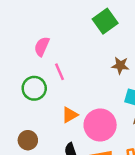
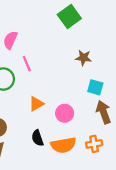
pink circle: (100, 125) -> (65, 113), size x0.6

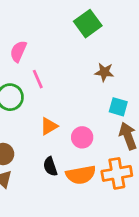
orange cross: (94, 144) -> (117, 173), size x1.5

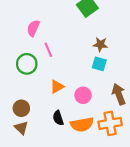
cyan square: (118, 107) -> (99, 64), moved

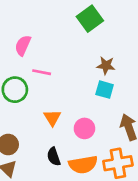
pink line: (48, 50) -> (42, 72), turned -56
orange triangle: (57, 87) -> (52, 118), turned -32

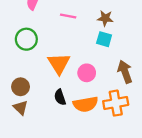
pink line: (42, 72) -> (68, 16), moved
orange triangle: (52, 118) -> (59, 64), size x1.5

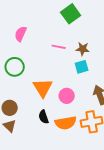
pink line: (68, 16) -> (59, 47), moved
cyan square: (104, 39) -> (82, 67), turned -32

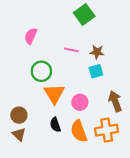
green circle: (15, 67) -> (41, 71), moved
orange semicircle: (66, 123) -> (79, 131), turned 80

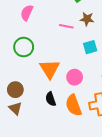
brown star: (97, 52) -> (87, 19), moved
green circle: (41, 71) -> (24, 47), moved

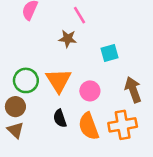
brown star: (87, 19) -> (68, 39), moved
pink line: (66, 26) -> (79, 15), moved, turned 48
green circle: (24, 47) -> (26, 80), moved

